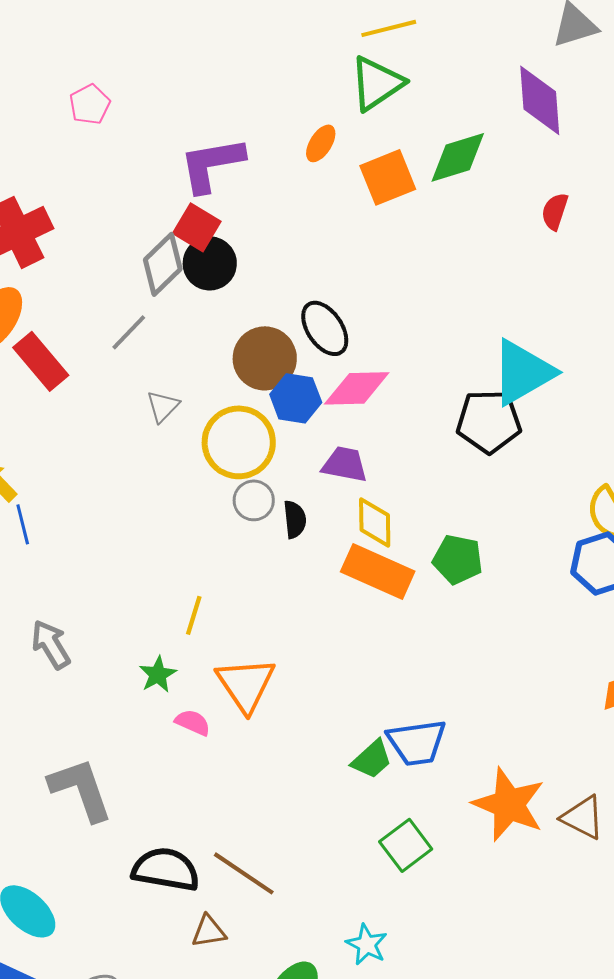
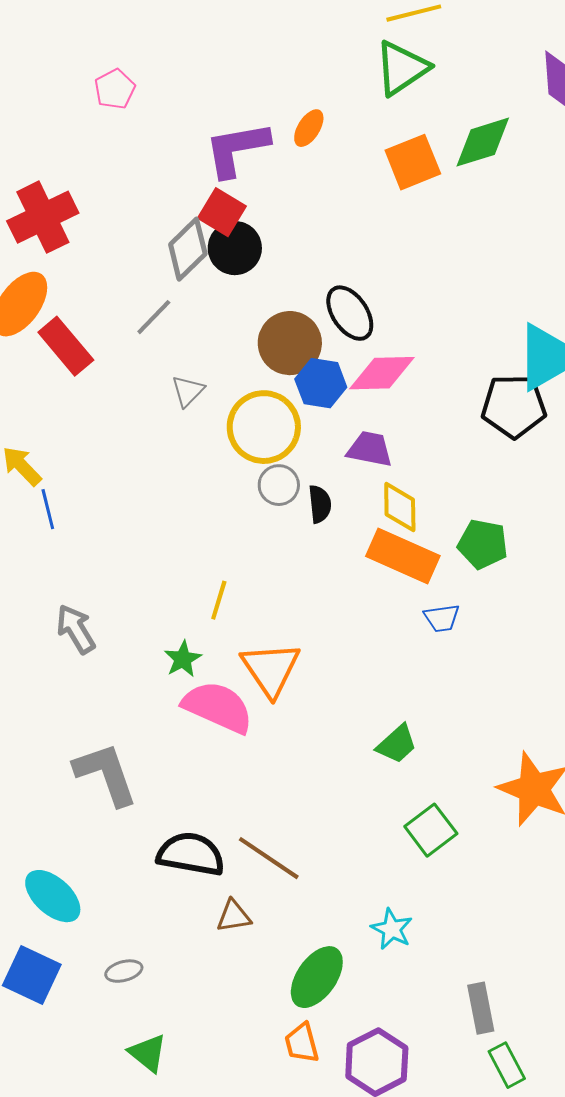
orange ellipse: (321, 143) -> (309, 128), moved
pink semicircle: (193, 722) -> (218, 707), size x2.0
blue trapezoid: (417, 742) -> (442, 618), moved, size x0.6

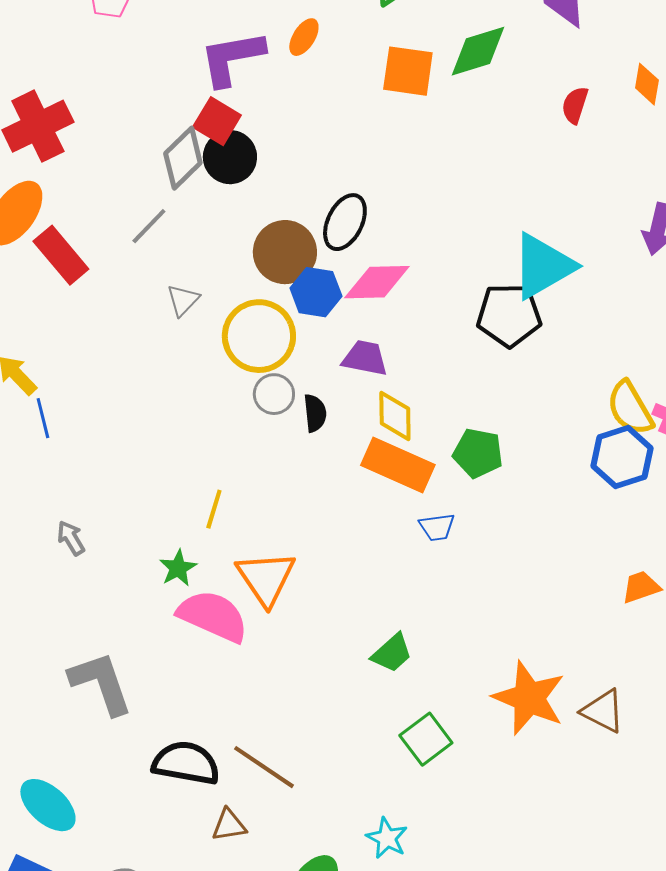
orange square: (413, 162) -> (408, 71), turned 30
black ellipse: (350, 313) -> (345, 222), turned 60
gray arrow: (76, 629) -> (71, 538), size x0.7

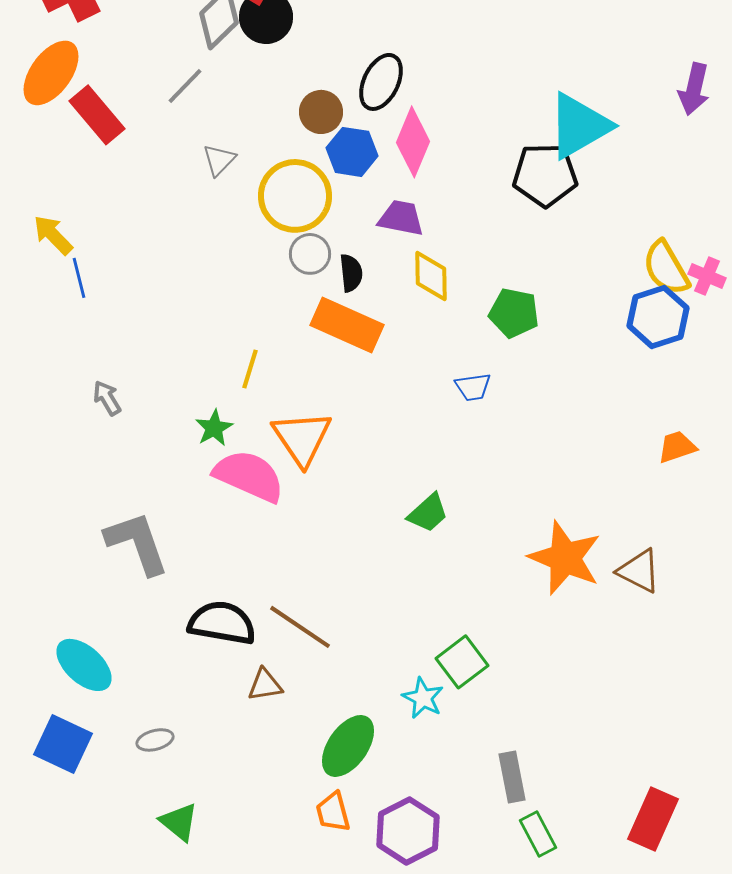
brown circle: (285, 252) -> (321, 112), size x0.7
pink diamond: (377, 282) -> (413, 142), turned -66
orange rectangle: (398, 465) -> (347, 325), moved
green square: (426, 739) -> (462, 662), moved

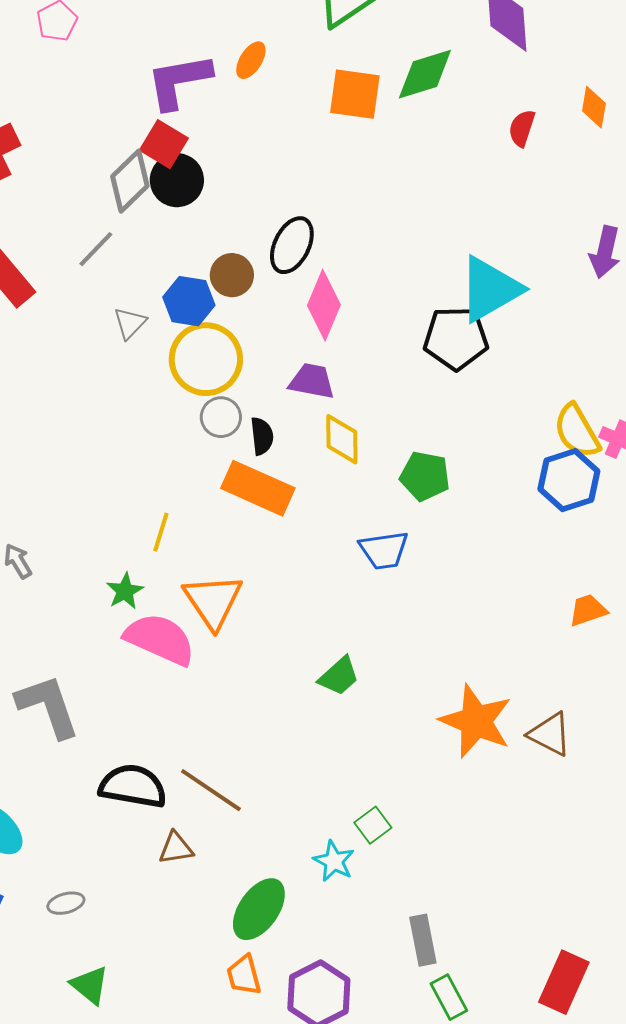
blue hexagon: (352, 152) -> (189, 301), moved
blue trapezoid: (473, 387) -> (384, 550), size x1.4
green square: (462, 662) -> (373, 825), size x0.7

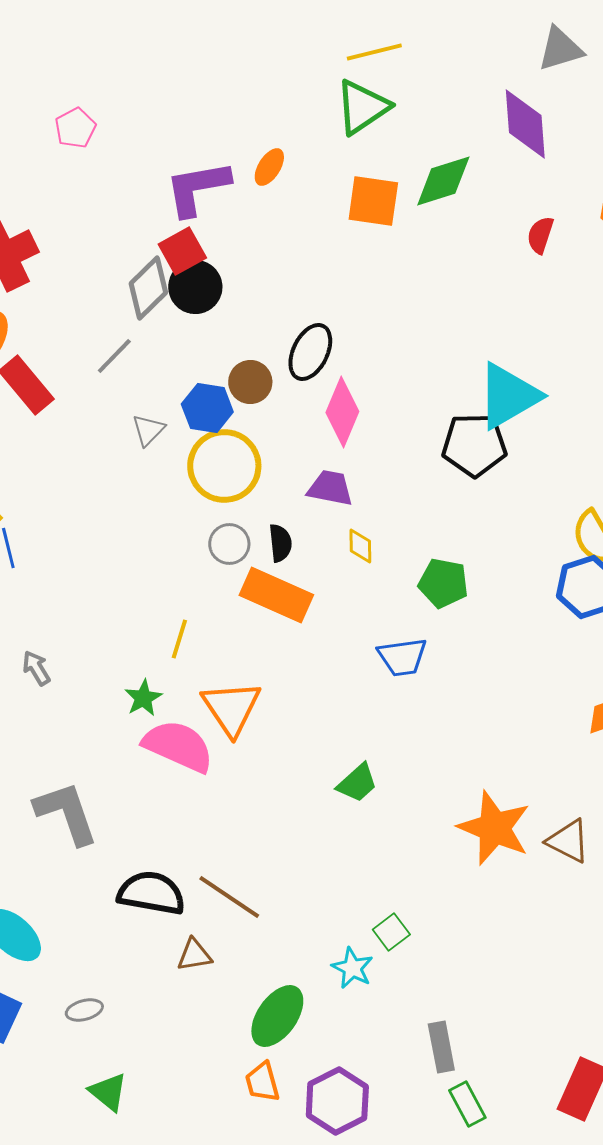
red square: (164, 144) -> (182, 251), turned 30
gray circle: (221, 417) -> (229, 544), moved
yellow diamond: (342, 439) -> (360, 546), size x0.7

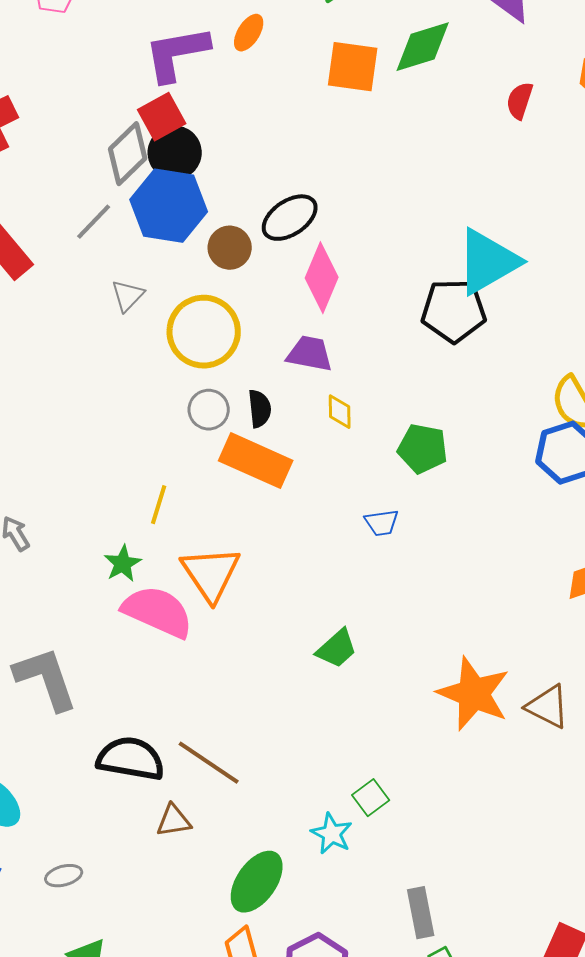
black ellipse: (310, 352) -> (290, 218), turned 30
blue hexagon: (207, 408) -> (169, 206), moved, size x1.5
blue trapezoid: (402, 657) -> (382, 523), size x0.7

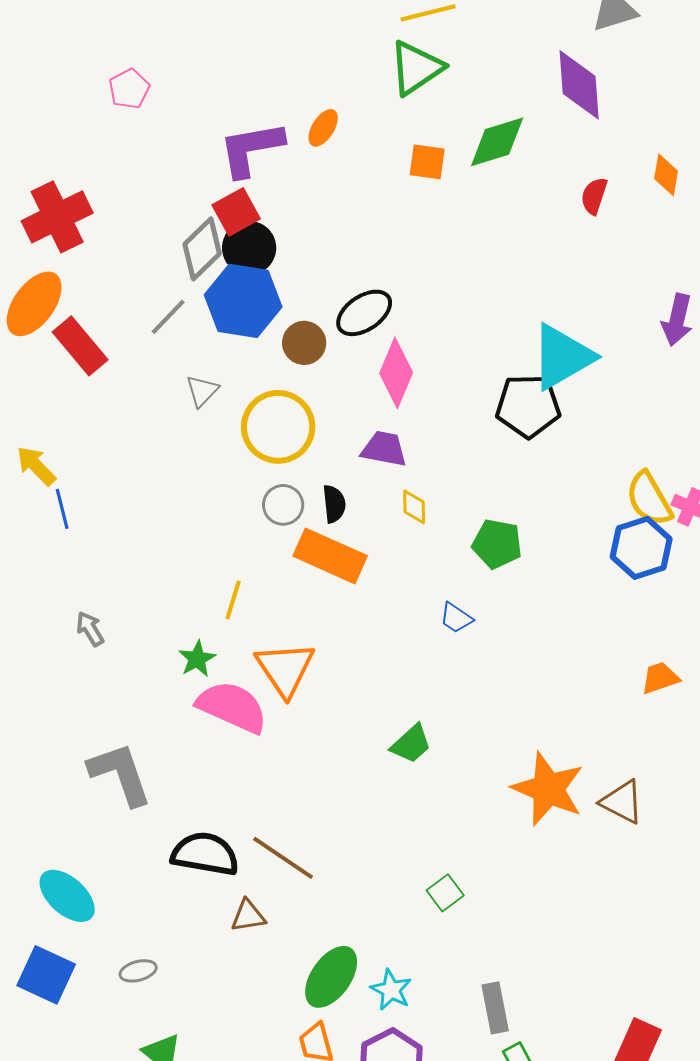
orange square: (353, 67) -> (427, 162), size x0.7
blue trapezoid: (382, 523) -> (456, 618), turned 42
cyan star: (332, 834) -> (391, 990), moved

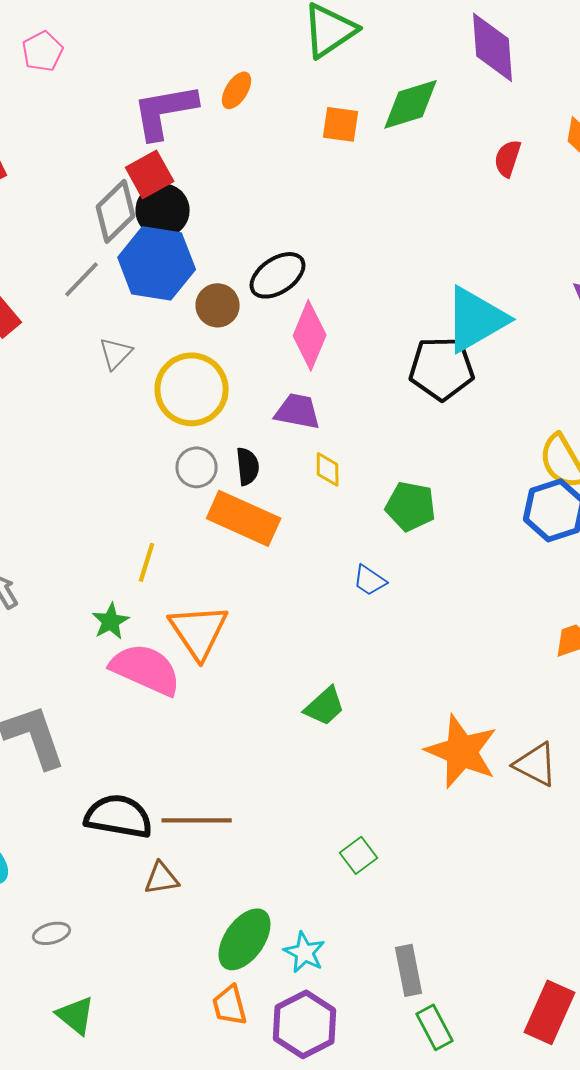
brown line: (283, 858) -> (197, 820), turned -34

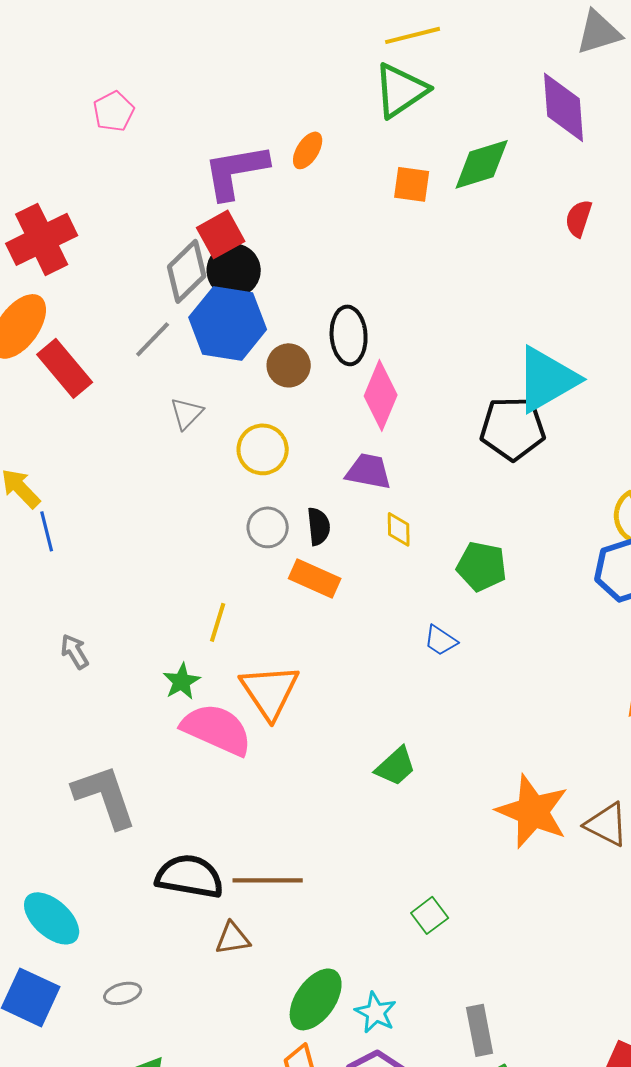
black ellipse: (278, 275) -> (349, 335), turned -60
yellow circle: (192, 389) -> (263, 449), size x0.7
orange rectangle: (244, 518) -> (315, 578), size x0.7

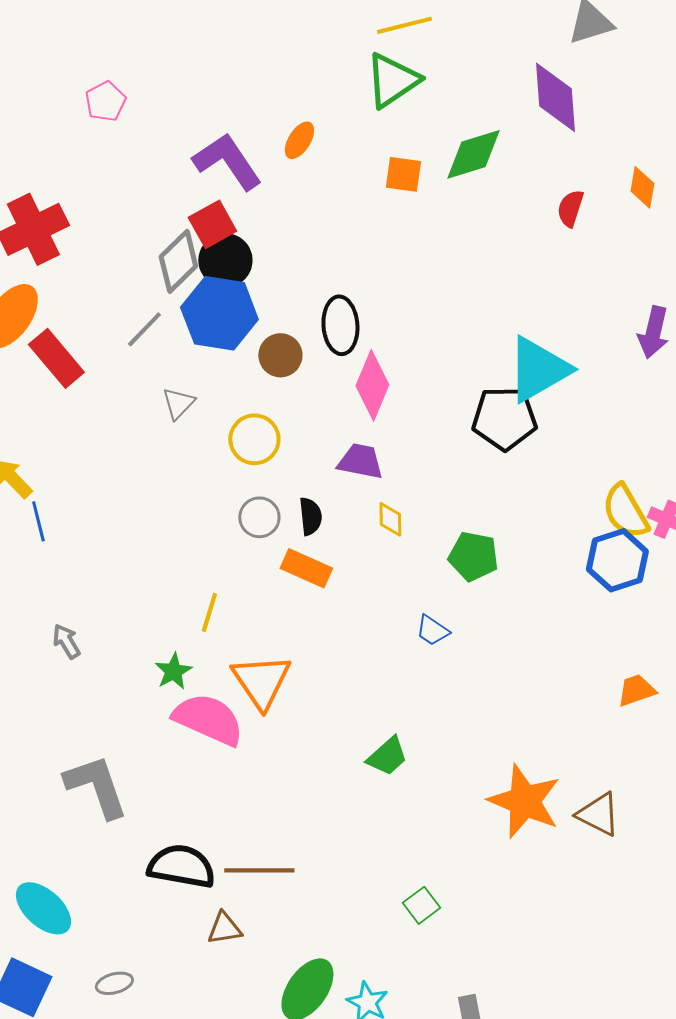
purple L-shape: (236, 171) -> (227, 161), turned 66

